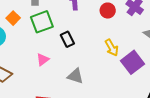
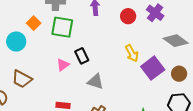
green square: (42, 22) -> (62, 27), turned 30
black rectangle: (67, 39) -> (82, 56), moved

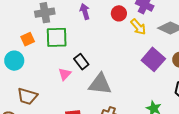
orange square: (34, 23) -> (28, 39), turned 32
yellow arrow: (132, 53) -> (138, 27), moved
gray triangle: (96, 82) -> (100, 84), size x1.4

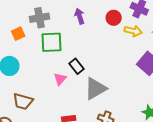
yellow arrow: (138, 27) -> (133, 31), turned -36
orange square: (28, 39) -> (18, 34), moved
gray triangle: (100, 84) -> (95, 89), turned -35

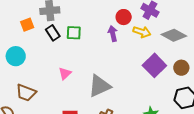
purple arrow: (80, 16) -> (113, 34), moved
green square: (52, 42) -> (74, 33), moved, size x0.7
black rectangle: (77, 66) -> (53, 33), moved

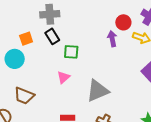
orange square: (27, 25) -> (26, 39), moved
green square: (74, 33) -> (71, 52), moved

